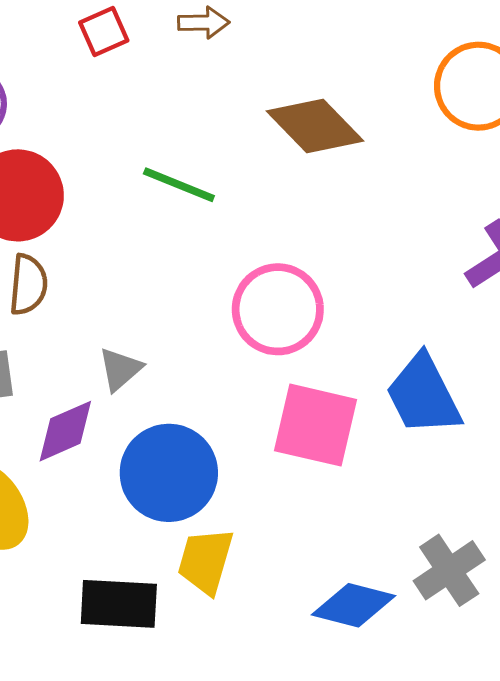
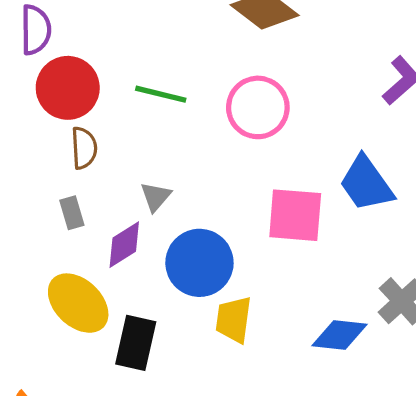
green line: (179, 185) -> (161, 94), moved
pink circle: (278, 309) -> (258, 107), moved
black rectangle: (119, 604) -> (136, 343), moved, turned -72

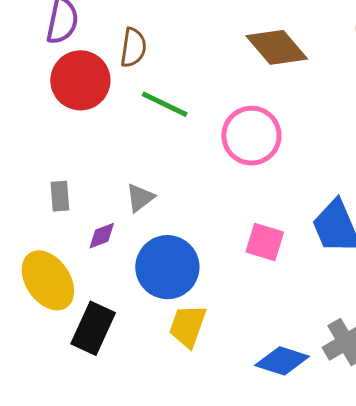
brown semicircle: (84, 148) -> (133, 48), moved
pink square: (295, 215) -> (265, 242), size x0.7
purple diamond: (124, 245) -> (102, 236), size x0.7

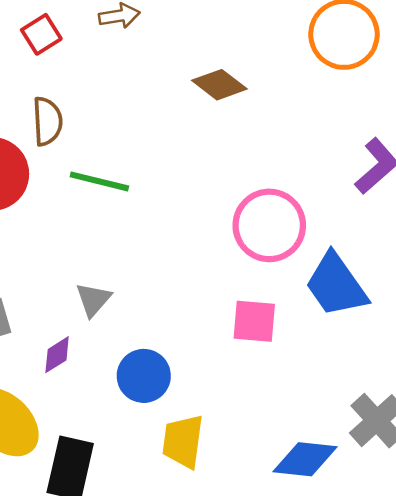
brown diamond: (277, 47) -> (219, 85), size x0.7
pink circle: (251, 136) -> (269, 225), moved
blue circle: (167, 267) -> (144, 376), size x0.7

